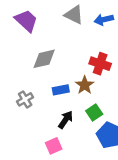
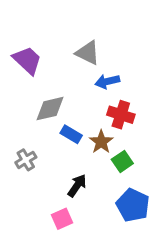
blue arrow: (104, 20) -> (107, 81), moved
blue rectangle: (61, 90) -> (71, 134), moved, turned 42
green square: (94, 113) -> (122, 161), moved

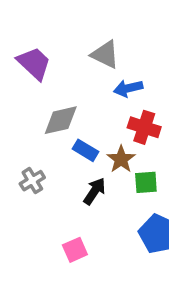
green square: (122, 161) -> (146, 182), turned 30
black arrow: (77, 186) -> (94, 191), moved

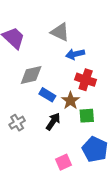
gray cross: (32, 181) -> (17, 123), moved
pink square: (75, 250) -> (64, 162), moved

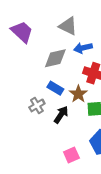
gray diamond: (31, 75) -> (55, 58), moved
gray cross: (17, 123) -> (37, 105), moved

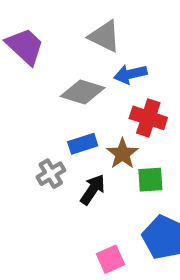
gray diamond: (55, 58) -> (83, 92), turned 30
blue rectangle: (55, 88) -> (83, 144), turned -49

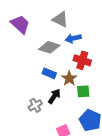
blue rectangle: (83, 144) -> (49, 73), turned 40
gray cross: (51, 174) -> (35, 105), moved

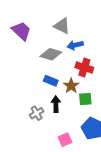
black arrow: (54, 96) -> (56, 104), turned -35

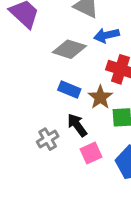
black arrow: (56, 104) -> (77, 125), turned -35
pink square: (65, 140) -> (91, 153), moved

